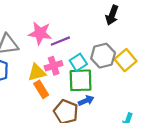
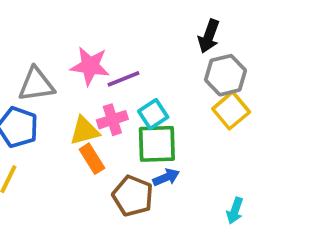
gray hexagon: (103, 56) -> (226, 75), moved

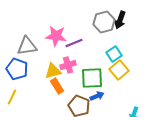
gray hexagon: (226, 75) -> (104, 22), moved
yellow square: (231, 110) -> (119, 70), moved
cyan square: (153, 114) -> (114, 54), moved

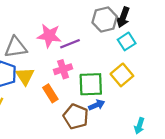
cyan square: (114, 54) -> (127, 41), moved
yellow triangle: (53, 71) -> (25, 76), moved, turned -48

